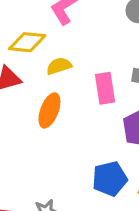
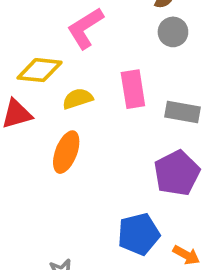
pink rectangle: (105, 88) -> (133, 89), moved

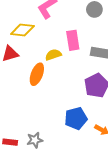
yellow semicircle: (78, 99) -> (53, 55), moved

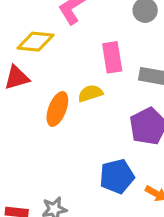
yellow semicircle: (53, 55) -> (90, 93), moved

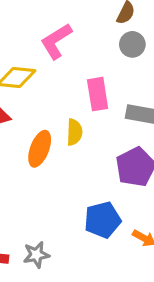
yellow semicircle: (90, 93) -> (74, 132), turned 110

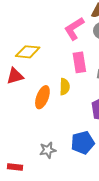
pink L-shape: (56, 41) -> (74, 29), moved
gray star: (36, 255) -> (48, 150), moved

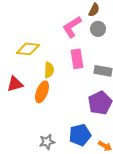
red triangle: (15, 76) -> (15, 84), moved
yellow semicircle: (65, 87) -> (49, 70), moved

